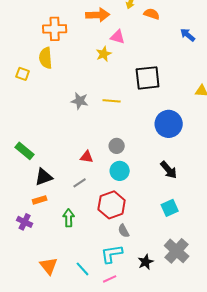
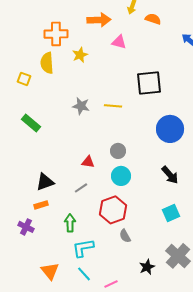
yellow star: (104, 54) -> (80, 55), moved
green rectangle: (25, 151) -> (31, 123), moved
cyan L-shape: (112, 254) -> (83, 248), moved

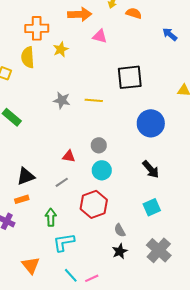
gray semicircle: (125, 236) -> (120, 230), moved
black star: (147, 267) -> (120, 251), moved
cyan line: (84, 274) -> (71, 275), moved

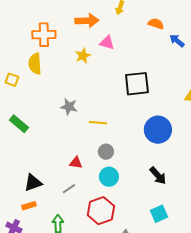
orange semicircle: (134, 13) -> (156, 24), moved
yellow star: (61, 49) -> (83, 56), moved
yellow line: (94, 100) -> (98, 123), moved

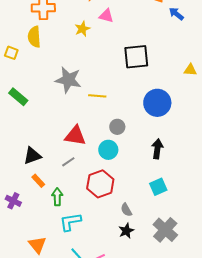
gray star: (69, 107) -> (68, 80), size x1.5
gray circle: (106, 152) -> (117, 127), moved
red triangle: (76, 163) -> (75, 136), size x1.6
black arrow: (158, 176) -> (157, 149), turned -132
orange rectangle: (29, 206) -> (38, 181), moved, turned 64

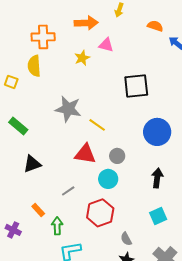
yellow line: (97, 96) -> (97, 125), turned 30
red triangle: (75, 136) -> (85, 154), moved
black triangle: (32, 156) -> (32, 164), moved

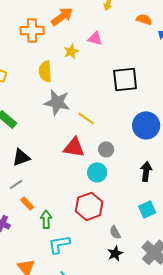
orange arrow: (86, 23) -> (62, 16), moved, turned -35
yellow semicircle: (34, 66) -> (45, 71), moved
gray line: (68, 191) -> (16, 184), moved

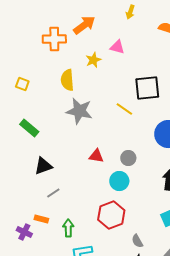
yellow line: (86, 118) -> (124, 109), moved
red triangle: (74, 147) -> (96, 156), size x0.7
gray line: (16, 184) -> (53, 193), moved
orange rectangle: (27, 203) -> (41, 219), moved, turned -32

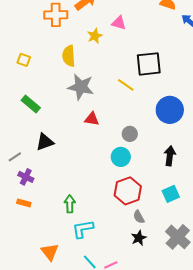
red triangle: (96, 156) -> (92, 119), moved
gray line: (53, 193) -> (15, 157), moved
red hexagon: (111, 215) -> (128, 191), moved
orange rectangle: (41, 219) -> (24, 203), moved
purple cross: (24, 232) -> (26, 177), moved

